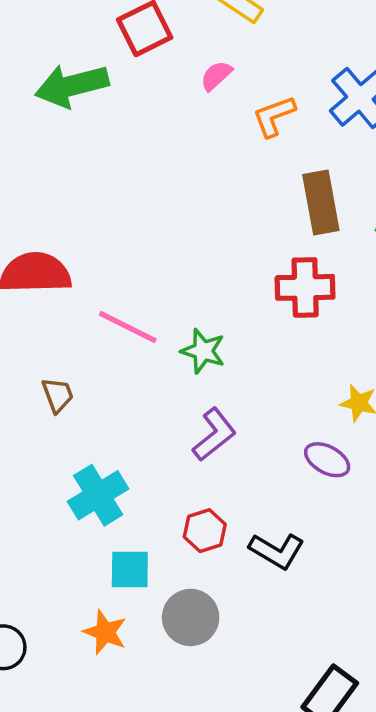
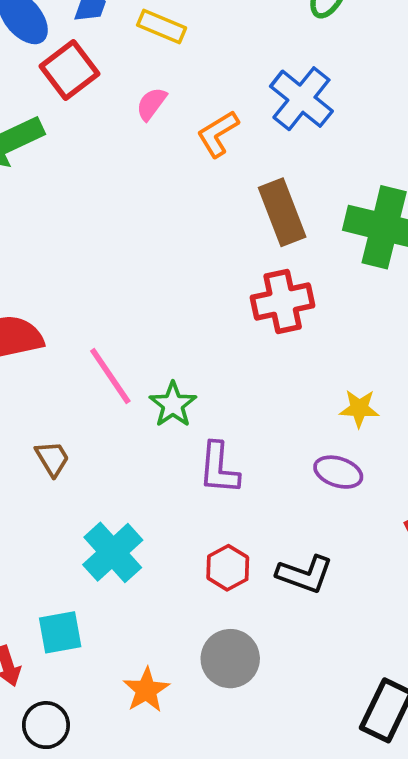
pink line: (128, 327) -> (110, 376), turned 40
green star: (203, 351) -> (173, 405), moved, turned 30
purple L-shape: (214, 434) -> (219, 468), turned 144
cyan square: (130, 570) -> (60, 632), moved
orange star: (105, 632) -> (146, 690), turned 30

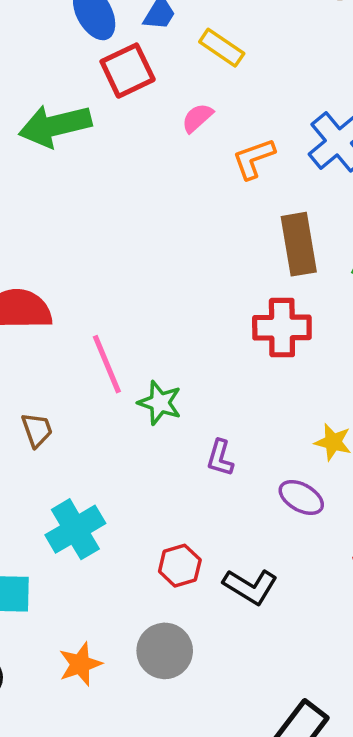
green star: (173, 405) -> (160, 403), turned -30
purple L-shape: (219, 468) -> (220, 458), moved, size x0.7

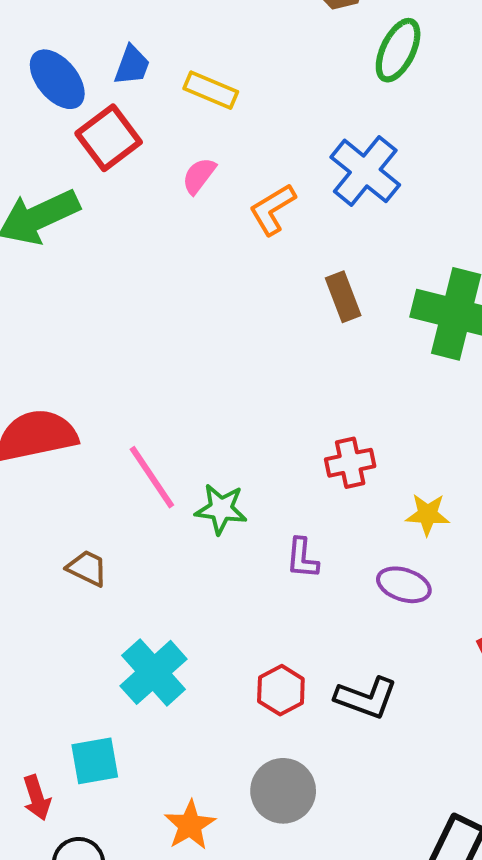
brown rectangle: (299, 244) -> (343, 297), size x0.7
red cross: (282, 328) -> (350, 463), moved, size x0.7
brown trapezoid: (37, 430) -> (87, 568), turned -33

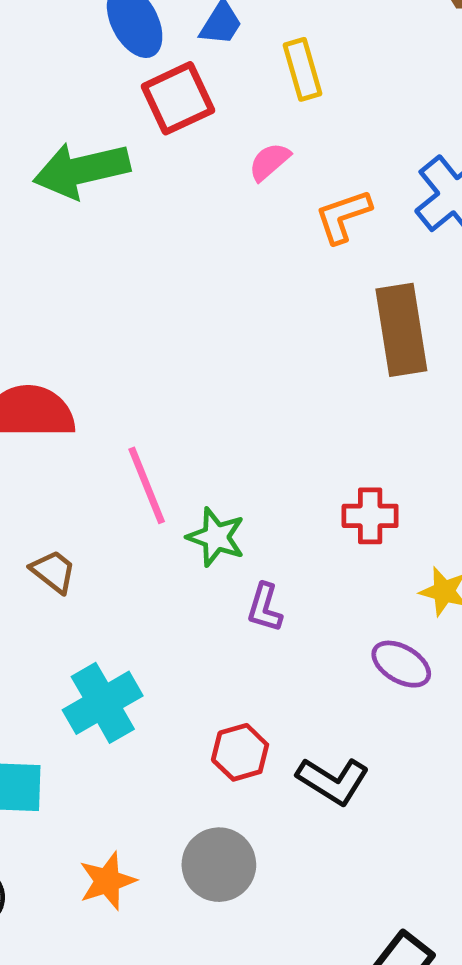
yellow rectangle: (211, 90) -> (302, 69), turned 39
brown rectangle: (343, 297) -> (401, 330), size x1.6
purple L-shape: (302, 558) -> (265, 608), moved

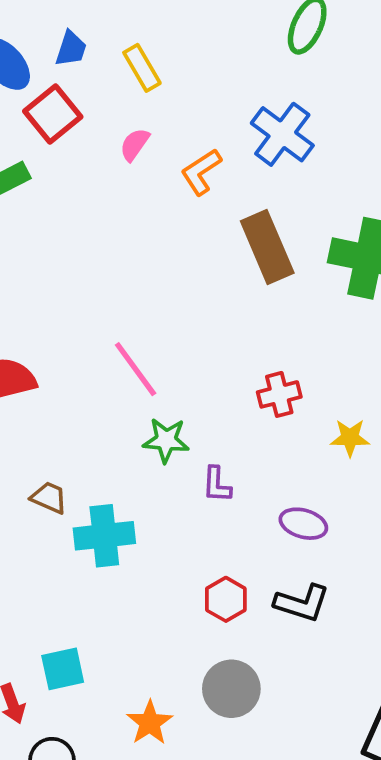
pink line: (147, 485) -> (136, 369), moved
purple ellipse: (401, 664) -> (303, 524), moved
cyan cross: (103, 703) -> (104, 536), moved, turned 38

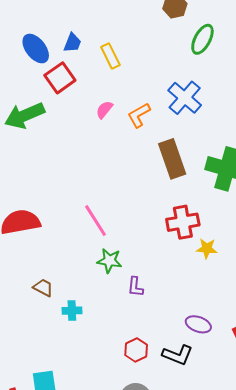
pink semicircle: (135, 145) -> (104, 110), moved
red cross: (279, 394) -> (183, 222), moved, size x1.4
yellow star: (350, 438) -> (207, 249), moved
purple ellipse: (303, 524) -> (198, 324), moved
cyan cross: (104, 536) -> (72, 311), size x0.6

